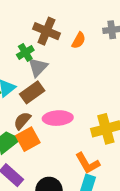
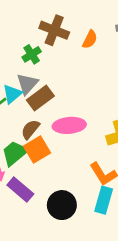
gray triangle: (38, 67) -> (27, 84), moved

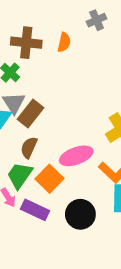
pink ellipse: (69, 125) -> (76, 156), moved
orange square: (37, 149) -> (49, 179), moved

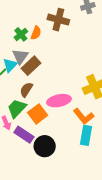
orange semicircle: (64, 42) -> (36, 33), moved
brown cross: (26, 43) -> (58, 20), moved
black circle: (80, 214) -> (45, 146), moved

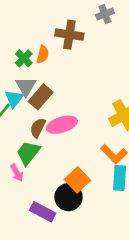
pink ellipse: (59, 101) -> (62, 125), moved
orange square: (38, 114) -> (77, 180), moved
purple rectangle: (24, 135) -> (43, 212), moved

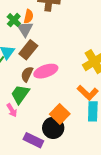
gray triangle: (26, 86) -> (25, 29), moved

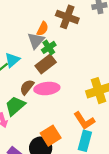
green cross: (14, 20) -> (49, 47), moved
brown rectangle: (28, 50) -> (46, 64), moved

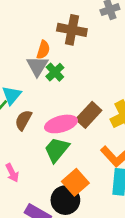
brown rectangle: (46, 64) -> (89, 115), moved
brown semicircle: (27, 87) -> (23, 120), moved
green trapezoid: (15, 106) -> (57, 150), moved

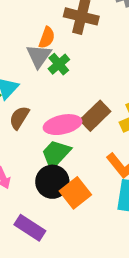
black circle: (65, 200) -> (52, 182), moved

